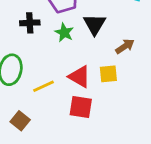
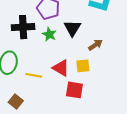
black cross: (30, 23) -> (23, 27), size x1.5
yellow line: (44, 86) -> (34, 75), turned 35
red square: (81, 107) -> (74, 90), moved

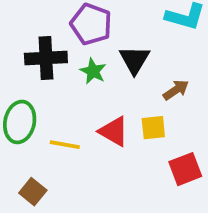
red square: (74, 90) -> (185, 169), moved, turned -30

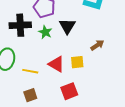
brown arrow: (176, 90) -> (97, 45), moved
red square: (185, 169) -> (69, 91), moved
brown square: (33, 192) -> (30, 95), moved, turned 32

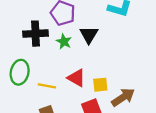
brown arrow: (97, 45) -> (123, 97), moved, size x1.5
yellow square: (77, 62) -> (100, 85), moved

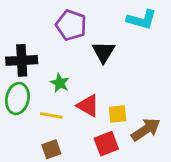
black cross: (36, 34) -> (22, 60), moved
green star: (64, 42) -> (60, 83), moved

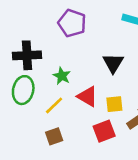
black triangle: (103, 52) -> (113, 63), moved
yellow line: (51, 115) -> (54, 105), turned -54

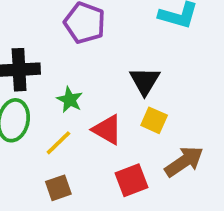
yellow square: (114, 104) -> (154, 120), moved, turned 30

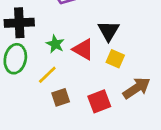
red triangle: (107, 130) -> (83, 49), moved
brown square: (58, 188) -> (61, 97), moved

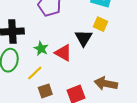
yellow square: (115, 59) -> (100, 24), moved
brown arrow: (137, 88) -> (106, 84), turned -135

